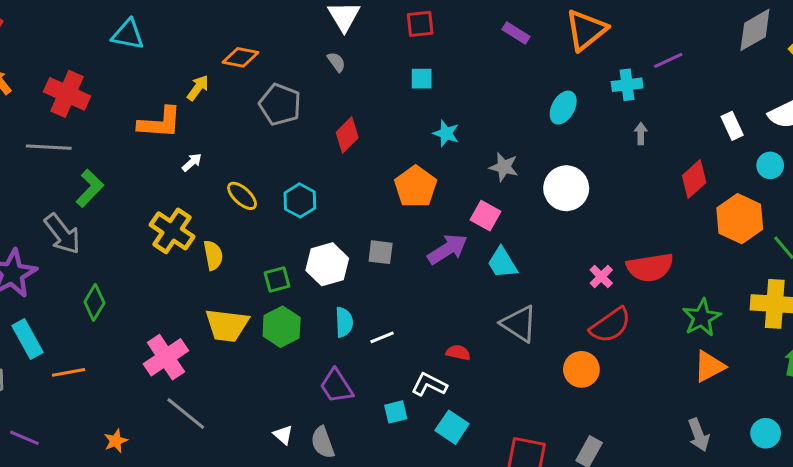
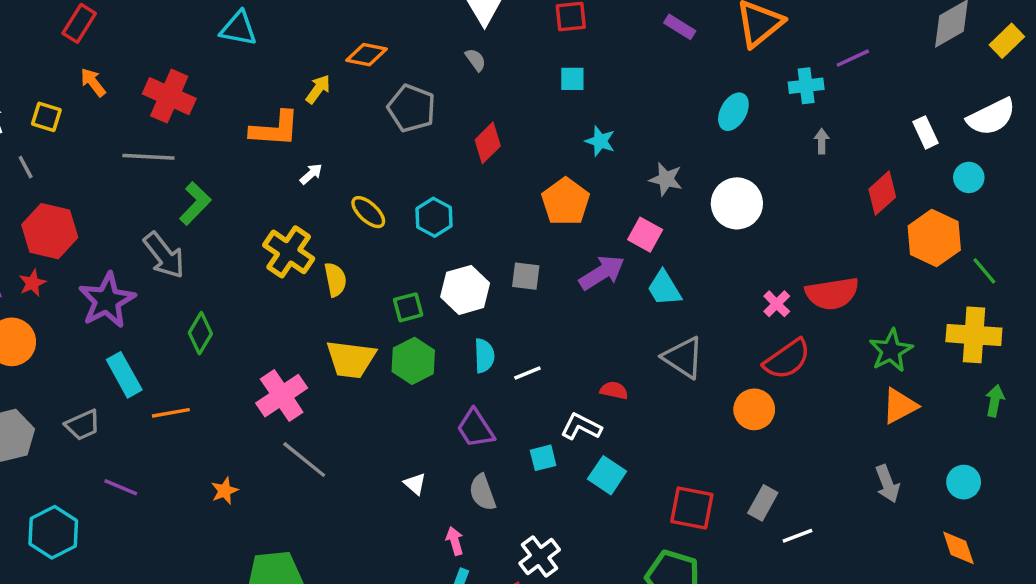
gray semicircle: (323, 442) -> (482, 492), moved

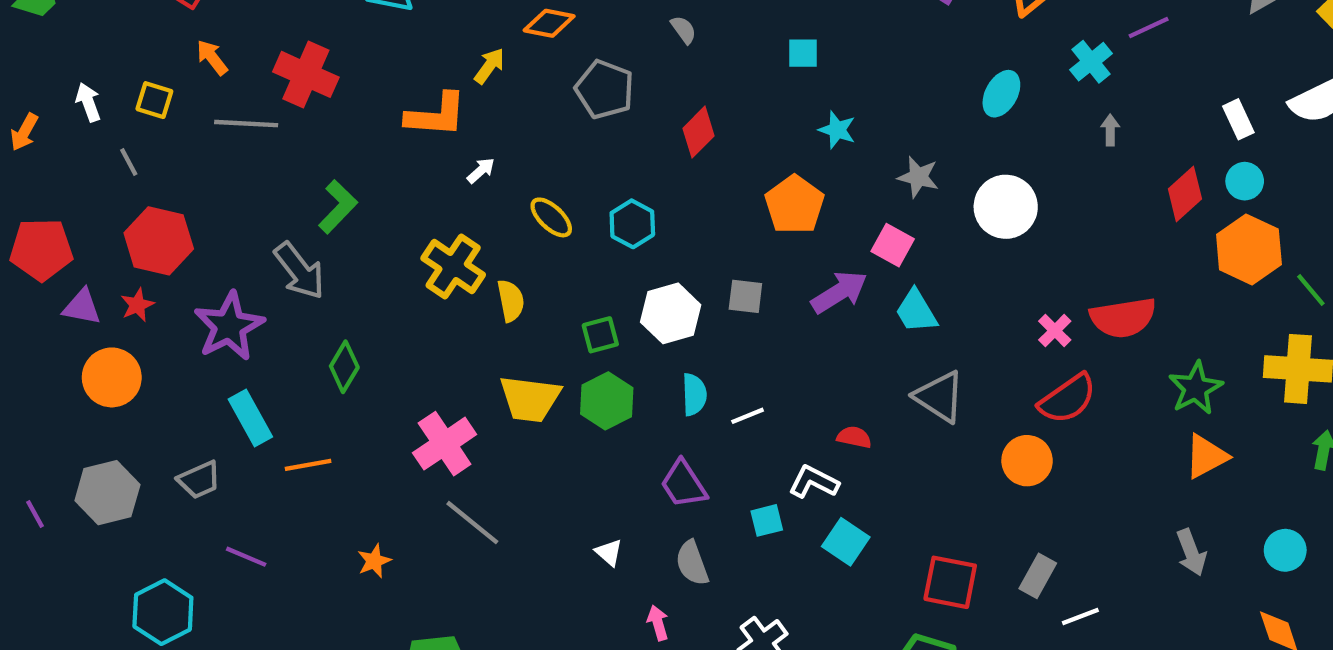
cyan cross: (806, 86) -> (1091, 62), turned -32
gray line: (148, 157) -> (246, 124), moved
cyan circle: (969, 177) -> (1245, 181), moved

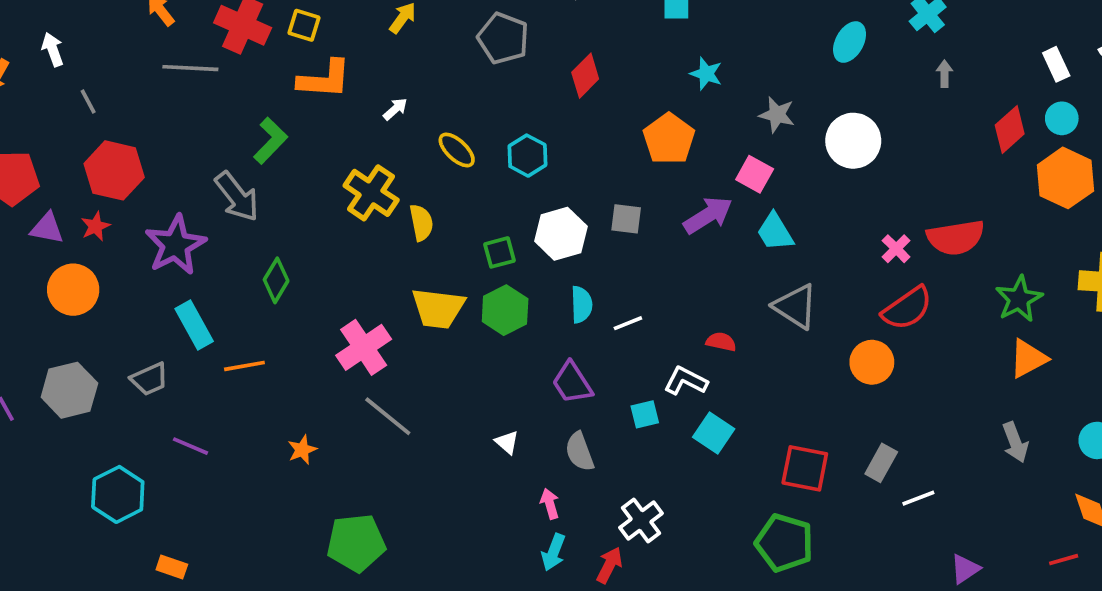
yellow square: (154, 100) -> (304, 25), moved
orange L-shape: (436, 115) -> (324, 79), moved

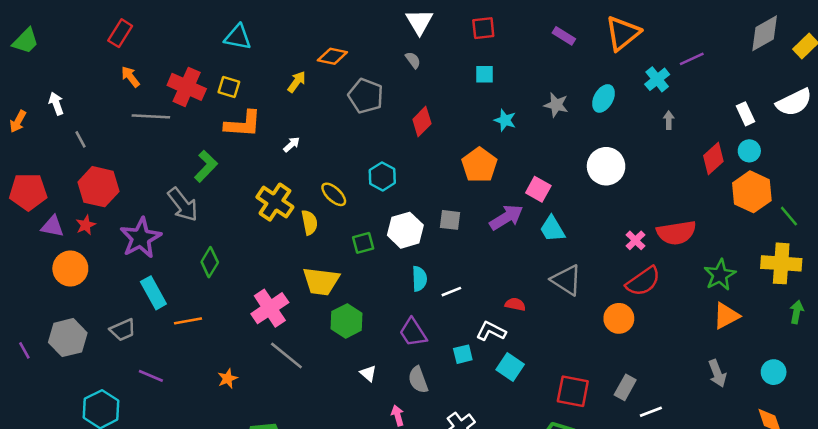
gray star: (777, 115) -> (556, 105), moved
yellow ellipse: (457, 150) -> (334, 194), moved
green hexagon: (505, 310) -> (347, 321), moved

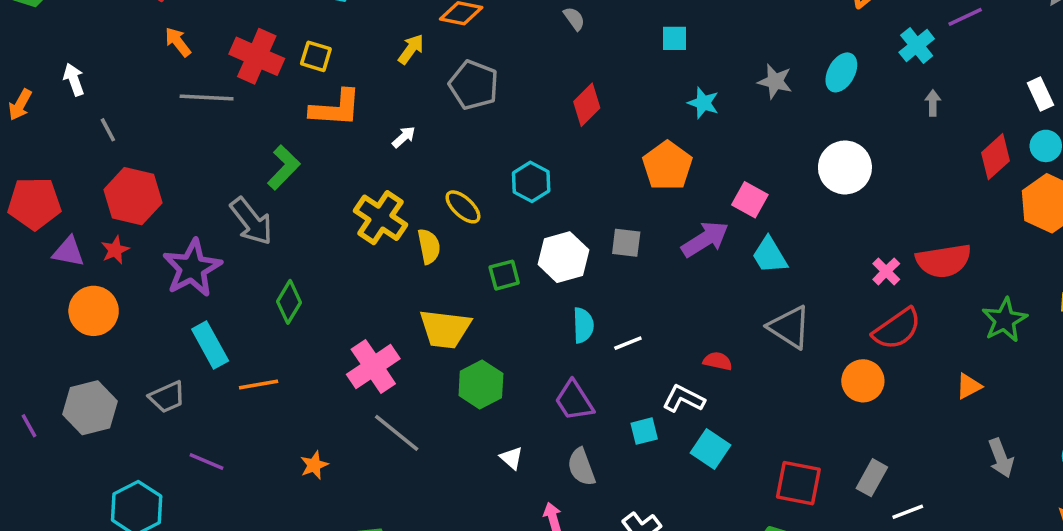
gray pentagon: (366, 96) -> (474, 85), moved
orange triangle: (726, 316) -> (969, 386), moved, size x0.7

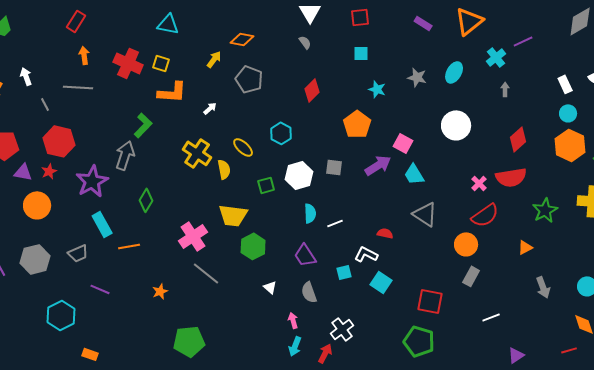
orange arrow: (178, 42) -> (84, 55), turned 30
gray line: (207, 98) -> (78, 87), moved
red diamond: (996, 157) -> (518, 139), moved
gray arrow: (251, 221) -> (125, 155), turned -124
gray rectangle: (872, 478) -> (471, 276), moved

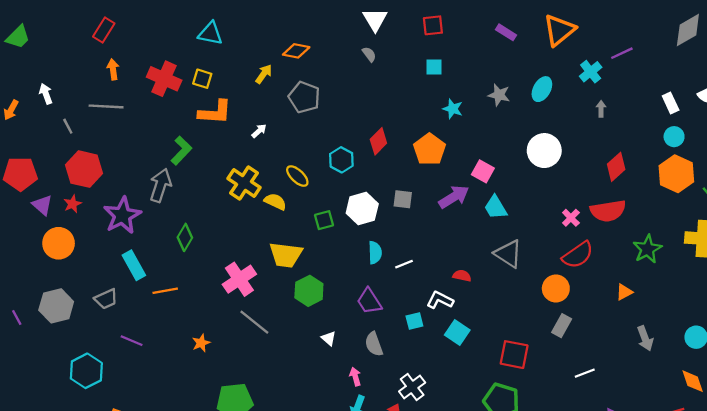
red diamond: (312, 90) -> (378, 141), moved
yellow semicircle: (224, 169) -> (275, 202), turned -54
purple triangle: (23, 172) -> (42, 205), turned 30

